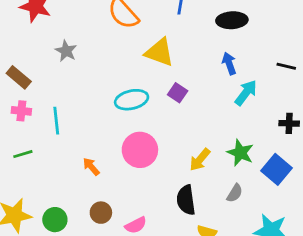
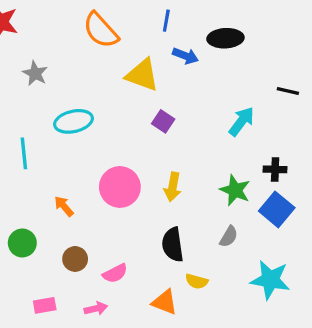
blue arrow: (229, 63) -> (185, 56), moved, turned 130
cyan ellipse: (132, 100) -> (73, 121), moved
black cross: (289, 123) -> (275, 169), moved
yellow arrow: (200, 160) -> (173, 187), moved, turned -30
green circle: (55, 220) -> (22, 243), moved

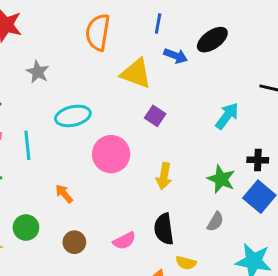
orange semicircle: (101, 30) -> (98, 32), turned 51
black ellipse: (225, 38) -> (212, 40), turned -32
pink circle: (120, 187) -> (111, 154), moved
pink semicircle: (115, 273) -> (124, 241), moved

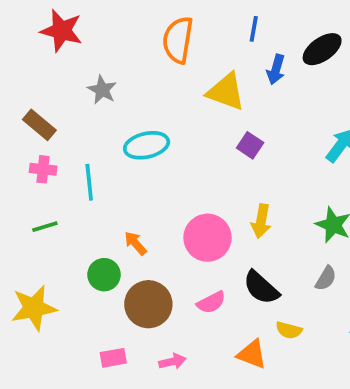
blue arrow: (176, 56) -> (276, 69), turned 85
pink circle: (111, 154) -> (208, 238), moved
green circle: (26, 228) -> (104, 275), moved
black semicircle: (164, 229) -> (261, 288), turned -40
brown circle: (74, 242) -> (148, 304), size x1.6

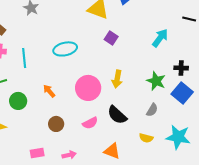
cyan ellipse: (147, 145) -> (65, 49), moved
green circle: (104, 275) -> (18, 101), moved
brown circle: (148, 304) -> (56, 124), size x0.6
yellow semicircle: (289, 330) -> (146, 138), moved

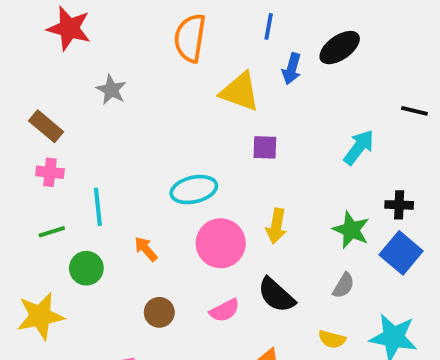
purple square: (111, 38) -> (265, 147), turned -32
cyan ellipse: (65, 49) -> (194, 190), moved
cyan line: (24, 58) -> (98, 207), moved

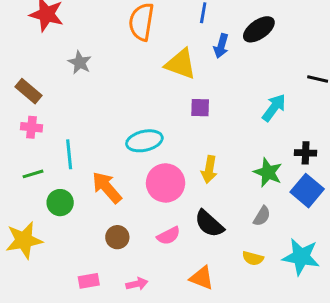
orange arrow: (146, 249) -> (107, 187), size x1.6

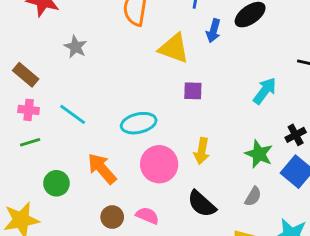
black cross: (306, 153) -> (296, 135), turned -30
cyan line: (69, 154) -> (73, 114), moved, turned -48
green line: (33, 174) -> (30, 142), moved
pink semicircle: (169, 236) -> (147, 216), moved, turned -130

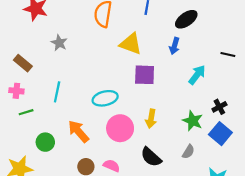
blue arrow: (213, 31) -> (175, 46), moved
purple square: (193, 91) -> (145, 75), size x1.5
pink cross: (29, 110) -> (16, 91), moved
cyan line: (73, 114) -> (57, 92), turned 66

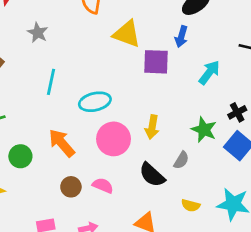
purple square: (145, 75) -> (156, 62), moved
cyan line: (57, 92) -> (51, 82), moved
gray semicircle: (188, 152) -> (181, 160), moved

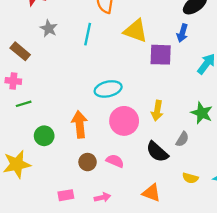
gray star: (38, 33) -> (49, 28), moved
cyan line: (51, 82) -> (88, 34), moved
orange arrow: (62, 143) -> (80, 124), turned 35

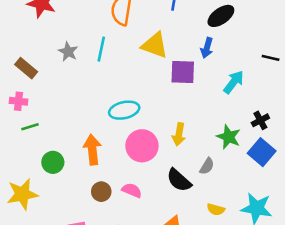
gray star: (49, 28) -> (68, 52), moved

